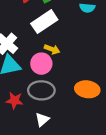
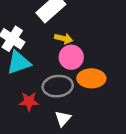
pink circle: (41, 64) -> (71, 57), moved
orange ellipse: (87, 89) -> (91, 78), moved

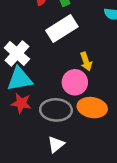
yellow arrow: (64, 38) -> (86, 61), moved, turned 48
red star: (29, 101) -> (21, 103), moved

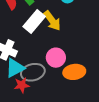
yellow arrow: (86, 61) -> (52, 21), moved, size x1.5
gray ellipse: (56, 110) -> (33, 72), moved

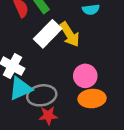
pink circle: (56, 58) -> (85, 76), moved
red star: (22, 85) -> (48, 116), moved

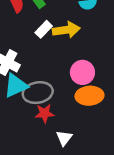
white rectangle: (48, 34) -> (44, 29), size x0.6
yellow arrow: (70, 34) -> (66, 30), turned -65

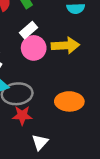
yellow arrow: (66, 30) -> (65, 45), moved
pink circle: (82, 72) -> (34, 48), moved

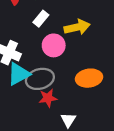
pink circle: (34, 48) -> (54, 45), moved

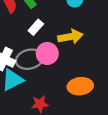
gray ellipse: (40, 79) -> (30, 59), moved

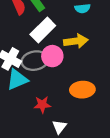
white rectangle: (36, 27) -> (43, 30), size x1.6

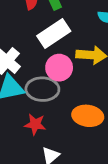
gray ellipse: (35, 61) -> (42, 89), moved

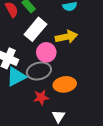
orange ellipse: (88, 116) -> (65, 84), moved

